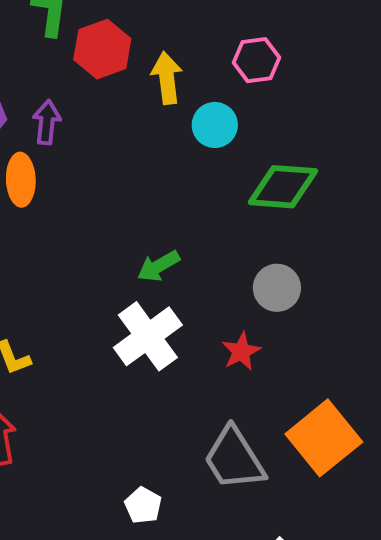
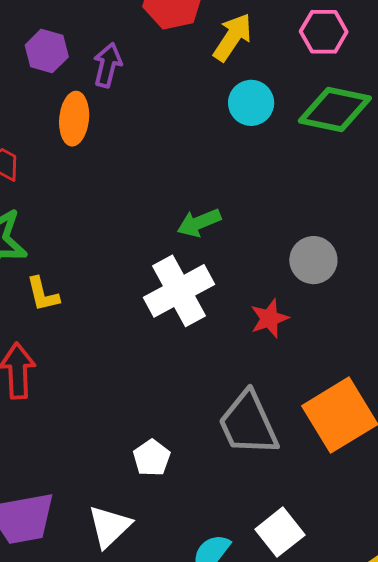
yellow arrow: (167, 78) -> (233, 37), turned 33
cyan circle: (215, 125) -> (251, 103), moved
green diamond: (283, 187) -> (335, 110), moved

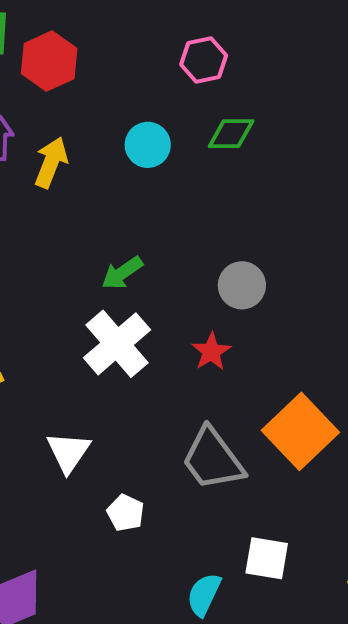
yellow arrow: (233, 37) -> (51, 162), moved
green diamond: (335, 110) -> (231, 134), size x0.7
white triangle: (109, 526) -> (68, 452), moved
white square: (280, 532) -> (267, 558), turned -30

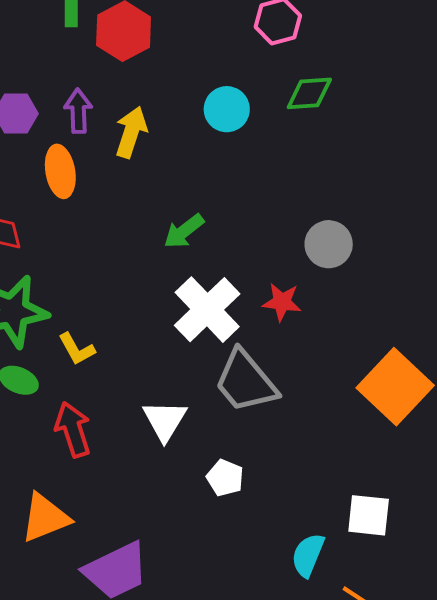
green arrow: (122, 273) -> (184, 231), moved
red star: (211, 352) -> (282, 302), moved, turned -30
gray trapezoid: (213, 459) -> (246, 382), moved

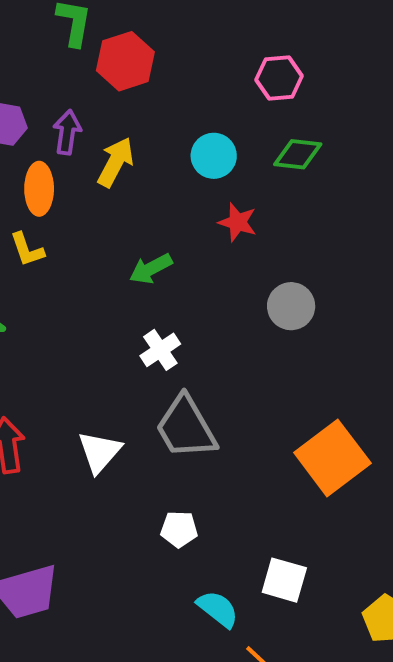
red star: (282, 302) -> (238, 222), moved
white cross: (207, 310) -> (160, 350), size x0.6
yellow L-shape: (77, 349) -> (27, 250), moved
white pentagon: (225, 478) -> (179, 529), moved, turned -30
cyan semicircle: (308, 555) -> (218, 609), turned 96

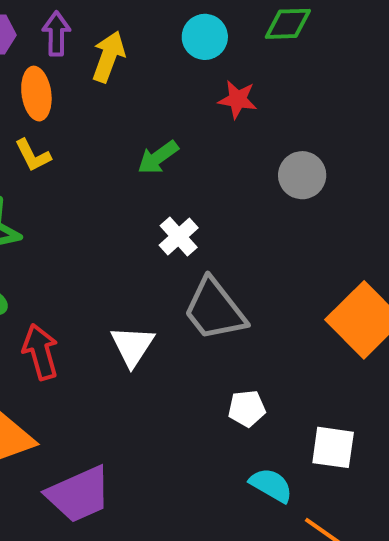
white pentagon: (179, 529) -> (247, 409), moved

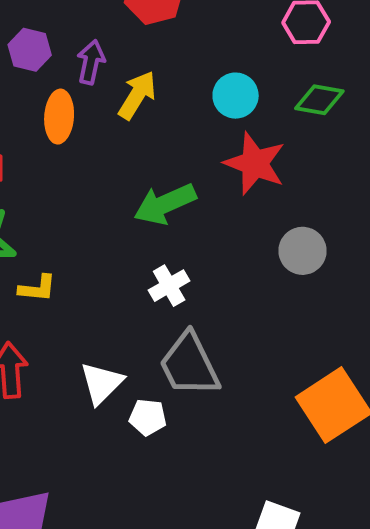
red star: (238, 99) -> (255, 163), size x1.6
yellow L-shape: (33, 155) -> (37, 288), moved, turned -69
green arrow: (158, 157) -> (165, 204), size x1.4
white pentagon: (247, 409) -> (148, 417), moved

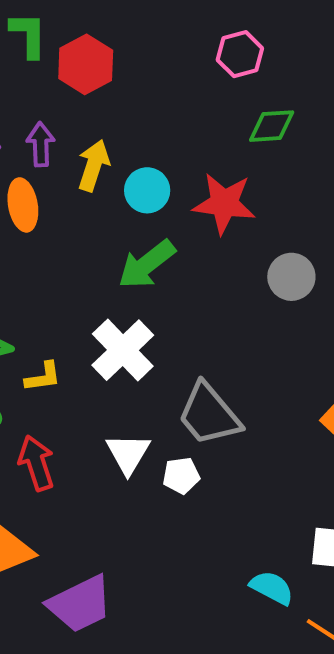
cyan circle: (236, 96) -> (147, 190), moved
white cross: (169, 286) -> (123, 350), moved, size x1.6

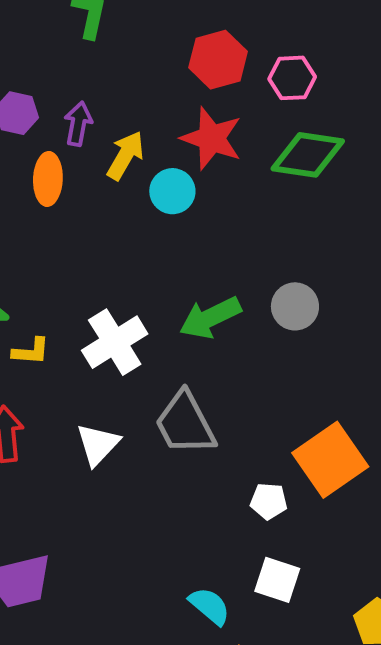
red hexagon: (86, 64) -> (218, 60), moved
green diamond: (272, 126) -> (308, 155), size x1.5
red star: (224, 203) -> (212, 138), moved
green arrow: (147, 264) -> (210, 318), moved
white pentagon: (181, 476) -> (269, 501), moved

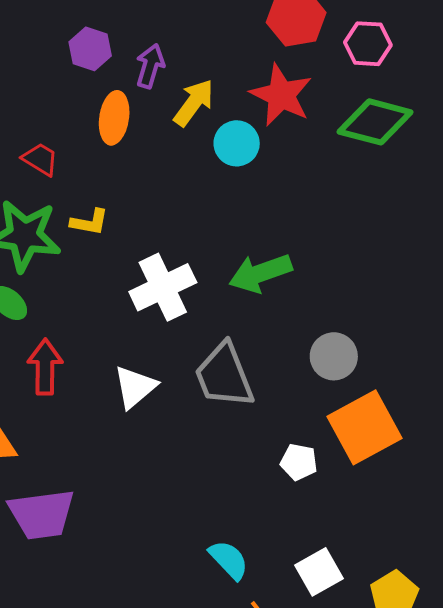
gray circle: (295, 306) -> (334, 356), moved
yellow L-shape: (31, 351) -> (90, 222), moved
white square: (277, 580) -> (319, 572), moved, turned 36

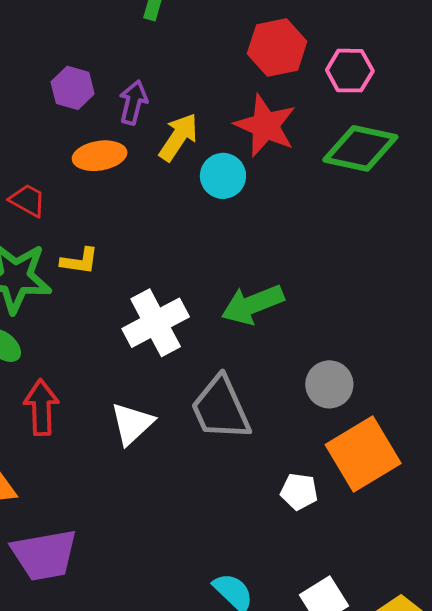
orange ellipse: (114, 118) -> (100, 156), turned 75

